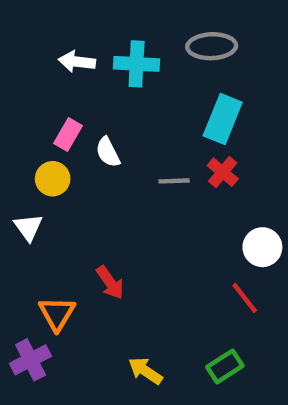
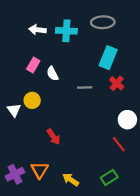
red cross: (223, 172) -> (117, 83), moved
yellow circle: (53, 179) -> (32, 100), moved
orange triangle: (57, 313) -> (40, 170), moved

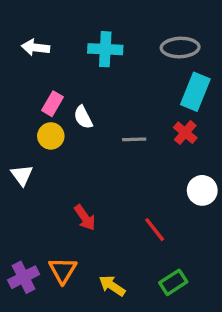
gray ellipse: (103, 22) -> (180, 48), moved
white arrow: (37, 30) -> (35, 48), moved
cyan rectangle: (108, 58) -> (195, 92), moved
yellow circle: (32, 100) -> (51, 136), moved
red line: (119, 144) -> (155, 230), moved

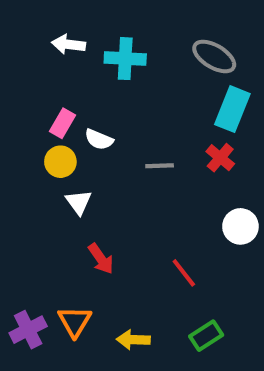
white arrow: (35, 48) -> (69, 44), moved
gray ellipse: (180, 48) -> (214, 56), turned 33
white semicircle: (83, 117) -> (99, 139), turned -40
white triangle: (22, 175) -> (79, 202), moved
yellow arrow: (112, 286) -> (133, 340), turned -32

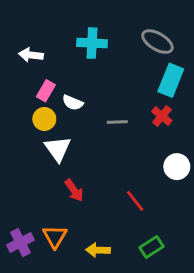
white arrow: (69, 44) -> (31, 55), moved
white triangle: (79, 202) -> (58, 149), size x1.4

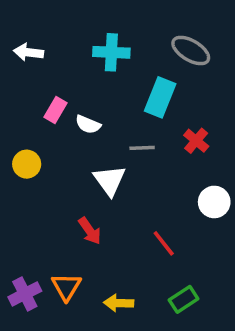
white arrow: (31, 55) -> (28, 52), moved
cyan rectangle: (171, 80) -> (160, 97), moved
yellow circle: (44, 119) -> (27, 164), moved
white triangle: (58, 149) -> (110, 180), moved

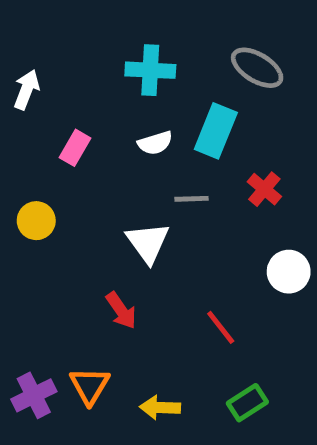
white arrow: (28, 52) -> (27, 90), moved, turned 104
white semicircle: (88, 124) -> (155, 143), moved, turned -40

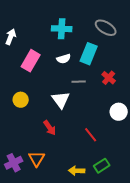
pink rectangle: (75, 148) -> (31, 61), size x1.5
yellow circle: (36, 221) -> (21, 100), moved
yellow arrow: (160, 408) -> (77, 171), moved

